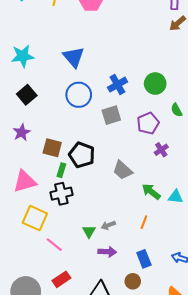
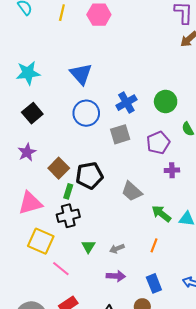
brown square: (52, 148) -> (59, 168), turned 30
purple cross: (161, 150) -> (172, 170), turned 32
black pentagon: (82, 155) -> (89, 176), turned -30
green triangle: (89, 231) -> (88, 246), moved

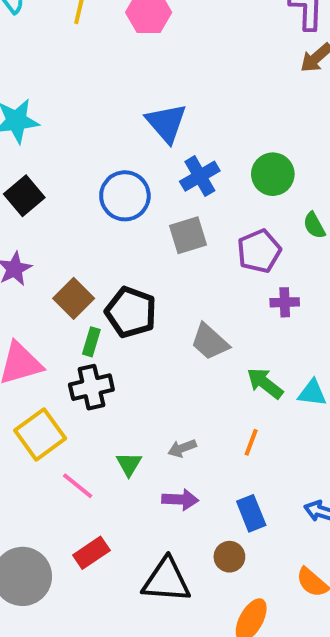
blue triangle: (81, 74) -> (166, 123), moved
black pentagon: (89, 176) -> (131, 312), turned 30
yellow square: (41, 241) -> (40, 434), turned 30
green triangle: (88, 246) -> (129, 464), moved

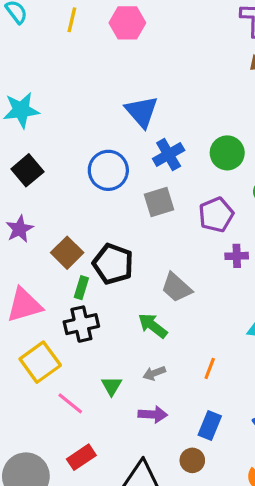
green arrow: (265, 383) -> (153, 326), moved
blue rectangle: (251, 513) -> (210, 426), turned 44

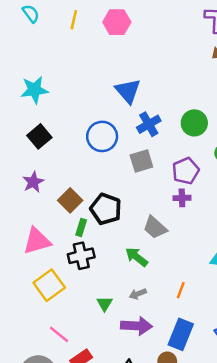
purple cross: (237, 256) -> (182, 198), moved
pink line: (70, 403) -> (59, 334), moved
purple arrow: (153, 414) -> (137, 326), size x1.4
blue rectangle: (210, 426) -> (181, 334), size x1.4

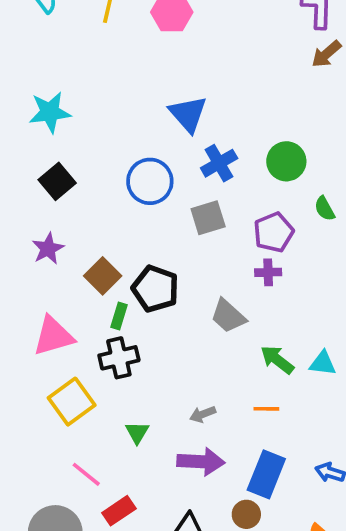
green arrow: (137, 257) -> (277, 360), moved
orange line: (181, 290) -> (266, 409), turned 70
green triangle: (105, 304) -> (137, 432), moved

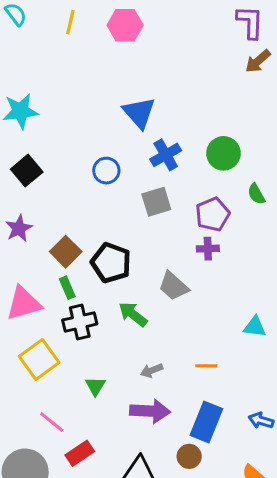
blue circle: (150, 181) -> (106, 171), size x0.7
green rectangle: (119, 316) -> (67, 288), moved, turned -40
green arrow: (277, 360) -> (133, 314), moved

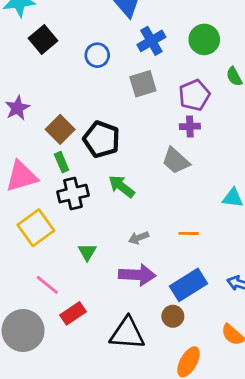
black square: (27, 171) -> (43, 39), moved
gray trapezoid: (174, 286) -> (176, 161), moved
blue rectangle: (206, 422) -> (189, 285), turned 36

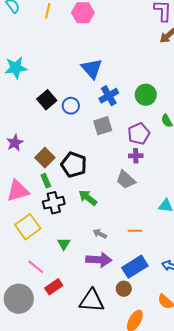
black square: (43, 39) -> (47, 100), moved
gray arrow: (139, 238) -> (100, 234), turned 48

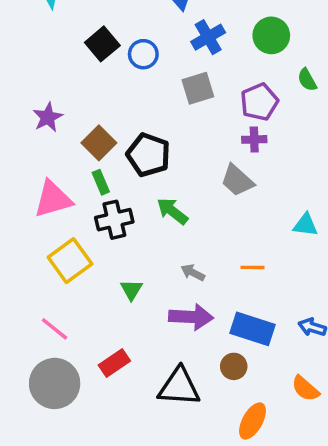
pink line: (36, 267) -> (55, 329), moved
blue rectangle: (135, 267) -> (252, 329), turned 50

